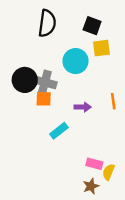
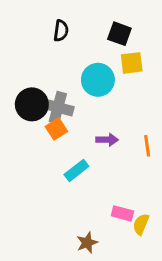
black semicircle: (47, 23) -> (61, 31), size x0.6
orange square: (44, 99) -> (56, 129), turned -35
orange line: (113, 101) -> (147, 146), moved
brown star: (91, 186) -> (87, 243), moved

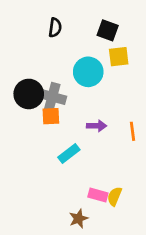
orange square: (56, 129) -> (51, 116), turned 30
pink rectangle: (122, 213) -> (98, 195), moved
yellow semicircle: (141, 224) -> (115, 196), moved

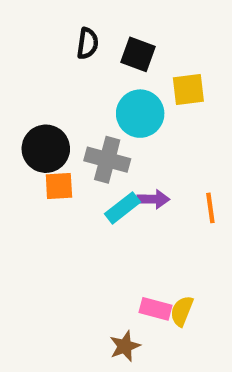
black square: (108, 30) -> (138, 54), moved
gray cross: (52, 97) -> (107, 160), moved
orange square: (51, 116) -> (59, 186), moved
cyan rectangle: (69, 153) -> (123, 208), moved

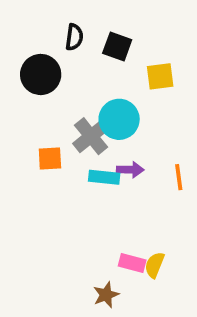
cyan circle: (140, 114) -> (119, 119), moved
black circle: (46, 149) -> (41, 74), moved
gray cross: (107, 160) -> (91, 136), turned 36
cyan rectangle: (123, 208) -> (104, 177), turned 44

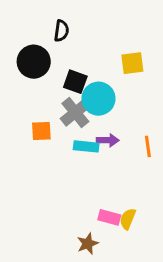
black square: (117, 46) -> (75, 82), moved

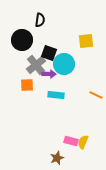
gray cross: (75, 112) -> (36, 65), moved
purple arrow: (108, 140) -> (49, 74), moved
orange line: (148, 146) -> (96, 95), turned -56

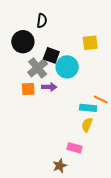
purple arrow: (49, 74) -> (49, 87), moved
cyan rectangle: (56, 95) -> (88, 108), moved
yellow semicircle: (83, 142) -> (87, 125), moved

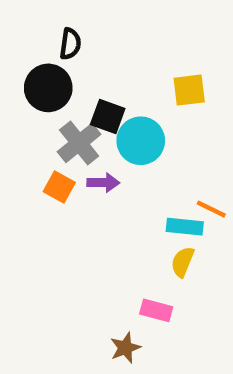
black semicircle: (42, 21) -> (70, 44), moved
orange square: (28, 89) -> (59, 187), turned 32

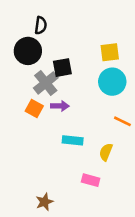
black square: (108, 117) -> (62, 68), turned -30
cyan circle: (141, 141) -> (112, 82), moved
cyan rectangle: (185, 227) -> (73, 140), moved
brown star: (125, 348) -> (44, 202), moved

